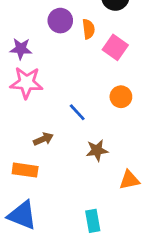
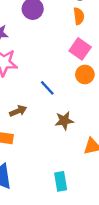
orange semicircle: (88, 29) -> (79, 16), moved
pink square: (115, 47) -> (80, 49), moved

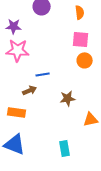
pink square: (80, 49) -> (81, 39), turned -30
blue line: (47, 88) -> (43, 74), moved, turned -56

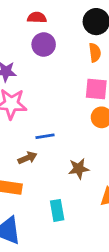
cyan rectangle: (65, 148) -> (57, 210), moved

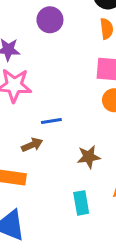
cyan rectangle: (57, 210) -> (81, 203), moved

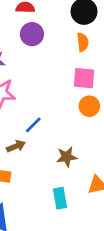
blue line: (51, 121) -> (33, 125), turned -36

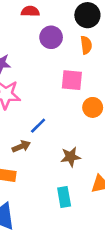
purple circle: (32, 34) -> (51, 37), moved
pink square: (84, 78) -> (72, 80), moved

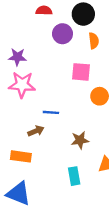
black circle: (87, 15) -> (83, 14), moved
blue line: (38, 126) -> (51, 112), turned 49

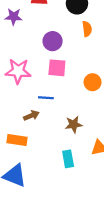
purple circle: (62, 34) -> (53, 41), moved
purple star: (17, 57) -> (14, 17), moved
pink square: (81, 72) -> (57, 68), moved

